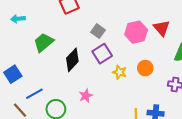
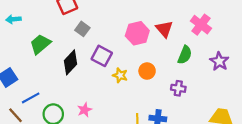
gray square: (98, 31) -> (82, 29), moved
purple square: (102, 54) -> (102, 56), turned -30
pink star: (86, 96) -> (85, 110), moved

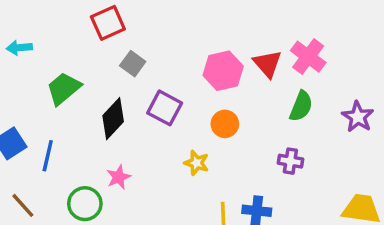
pink cross: (201, 25) -> (308, 57), moved
orange circle: (147, 71) -> (225, 124), moved
yellow star: (120, 75) -> (197, 163), moved
blue line: (31, 98) -> (48, 156), moved, turned -48
pink star: (85, 110) -> (119, 177), moved

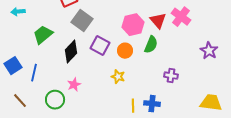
gray square: (133, 64) -> (82, 21), size x1.5
green semicircle: (301, 106) -> (151, 45), moved
orange circle: (225, 124) -> (125, 51), moved

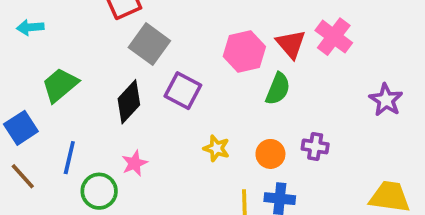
green trapezoid: (43, 35) -> (60, 85), moved
orange circle: (125, 51) -> (270, 154), moved
blue line: (34, 73) -> (69, 158), moved
brown line: (20, 101) -> (23, 176), moved

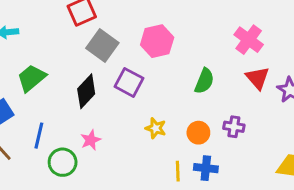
red triangle: (291, 44) -> (258, 78), moved
pink hexagon: (244, 51) -> (157, 41), moved

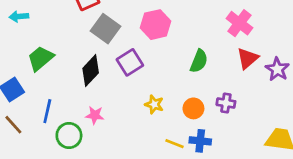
red triangle: (258, 78) -> (248, 58), turned 30
purple square: (129, 82) -> (130, 62), turned 30
pink star: (91, 140) -> (95, 115), turned 30
yellow line: (178, 171) -> (175, 144), turned -66

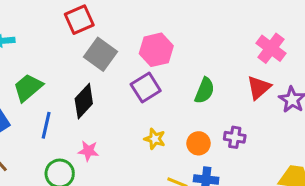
pink cross: (239, 23) -> (271, 48), moved
purple square: (130, 62) -> (146, 88), moved
blue line: (47, 111) -> (46, 125), moved

